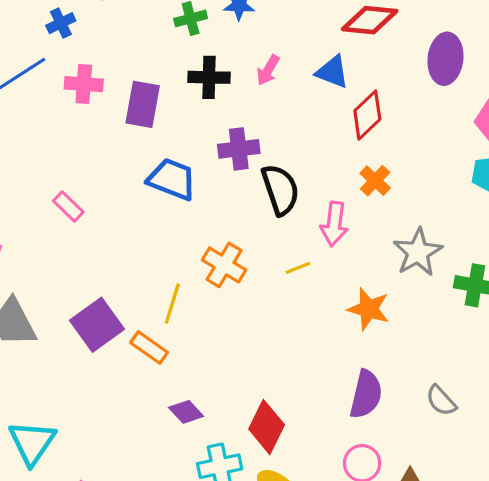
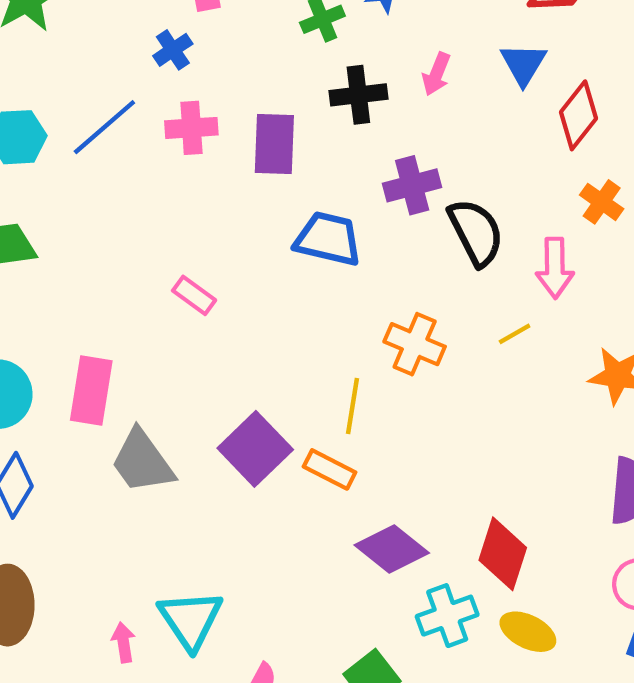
blue cross: (61, 23) -> (173, 50), moved
blue triangle: (332, 72) -> (523, 64), turned 48
purple diamond: (186, 412) -> (392, 549), size x1.5

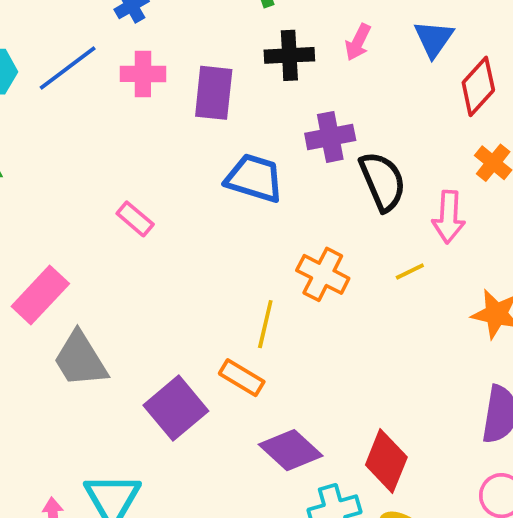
pink rectangle: (91, 391) -> (40, 295), turned 30
purple square: (255, 449) -> (176, 408), moved

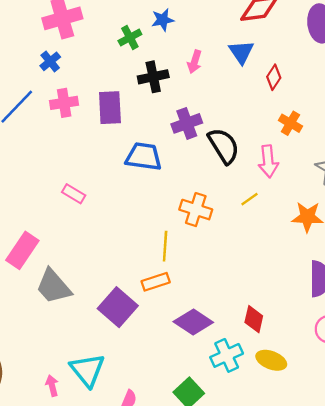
red diamond: (478, 86) -> (274, 77), size x0.7
orange rectangle: (242, 378) -> (156, 282), turned -40
red diamond: (386, 461) -> (254, 319), size x0.7

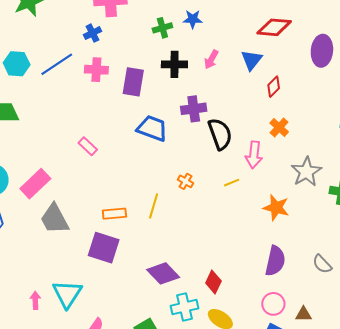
orange cross: (196, 210) -> (186, 181), size x0.6
orange rectangle: (156, 282) -> (114, 214), moved
purple square: (118, 307) -> (104, 248), turned -36

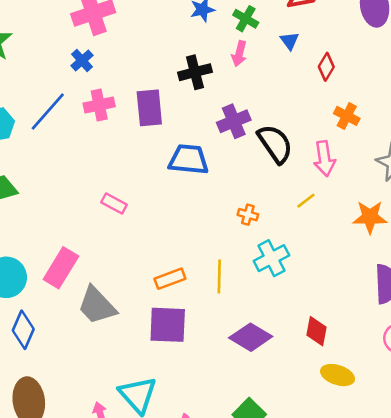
green cross: (162, 28) -> (246, 19), moved, turned -30
blue triangle: (251, 60) -> (290, 41), size x0.7
yellow line: (154, 206) -> (219, 276), moved
cyan cross: (184, 307) -> (271, 258), moved

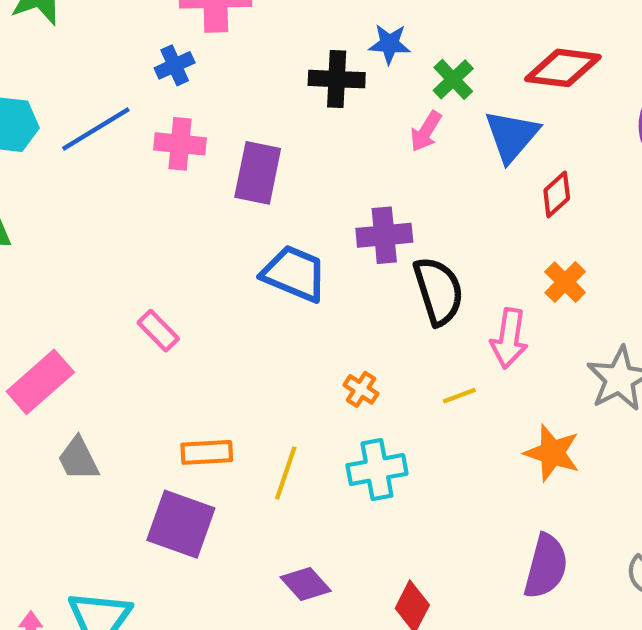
blue triangle: (290, 41) -> (512, 136), size x1.8
black cross: (195, 72) -> (337, 79), moved
pink rectangle: (114, 203) -> (158, 331), moved
gray trapezoid: (97, 305) -> (78, 459), size x0.7
purple diamond: (251, 337) -> (306, 584), size x0.7

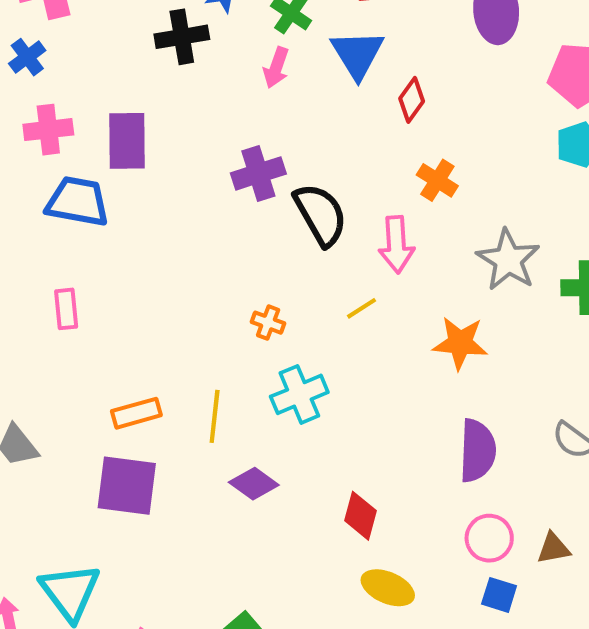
blue trapezoid: (294, 273) -> (78, 202), moved
pink rectangle: (158, 331) -> (66, 309), turned 51
purple diamond: (306, 584) -> (254, 484), moved

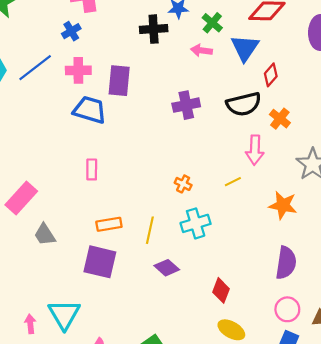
pink arrow: (276, 68) -> (201, 50), turned 72
black semicircle: (321, 215) -> (244, 104), moved, turned 100
pink rectangle: (66, 309) -> (92, 169), moved

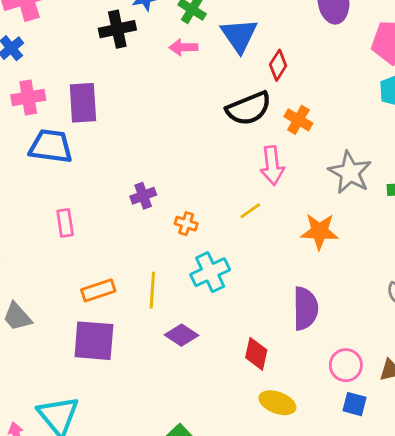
purple cross: (186, 105) -> (143, 196), moved, size x0.7
purple semicircle: (286, 263) -> (305, 308), moved

